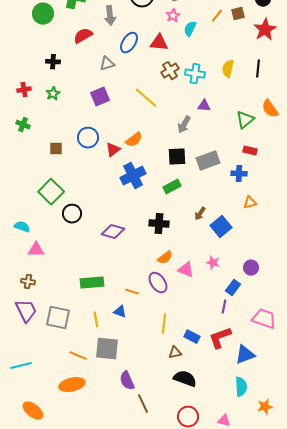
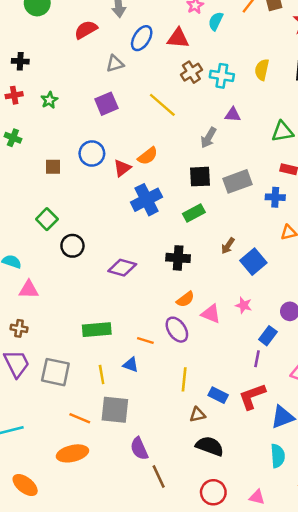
black cross: (53, 62) -> (20, 61), moved
green triangle: (245, 120) -> (283, 132), turned 30
green square: (51, 192) -> (47, 219), size x0.7

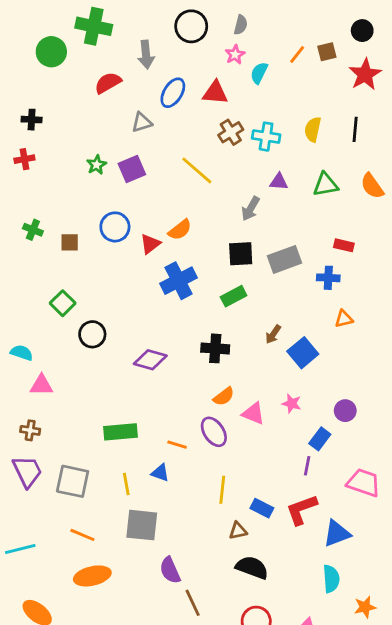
green star: (49, 100) -> (97, 165), moved
green triangle: (283, 132) -> (325, 185), moved
green cross: (13, 138) -> (33, 230), moved
orange line: (80, 418) -> (82, 535), moved

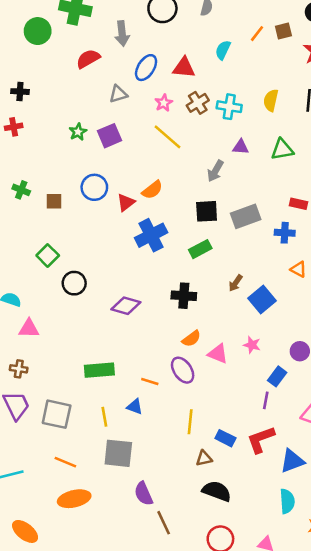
pink star: (235, 55) -> (164, 103), moved
orange triangle: (344, 319) -> (299, 269), turned 42

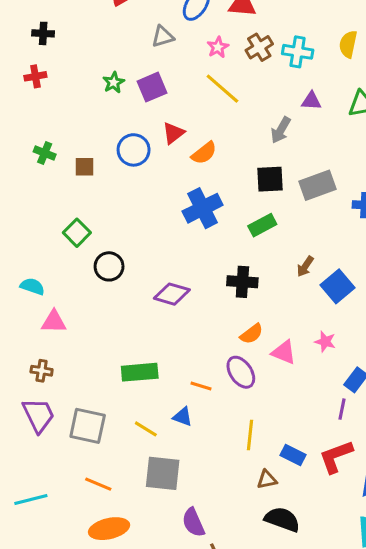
red triangle: (126, 202) -> (173, 133), moved
yellow line: (104, 417) -> (146, 429), turned -48

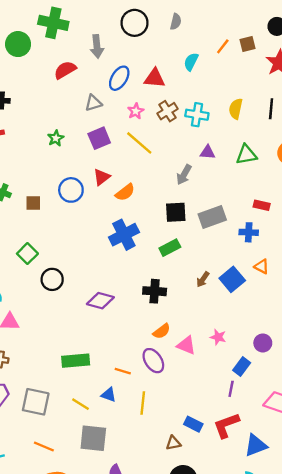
purple square: (152, 87) -> (99, 138), moved
blue square: (337, 286) -> (232, 279), moved
yellow line: (250, 435) -> (143, 403), moved

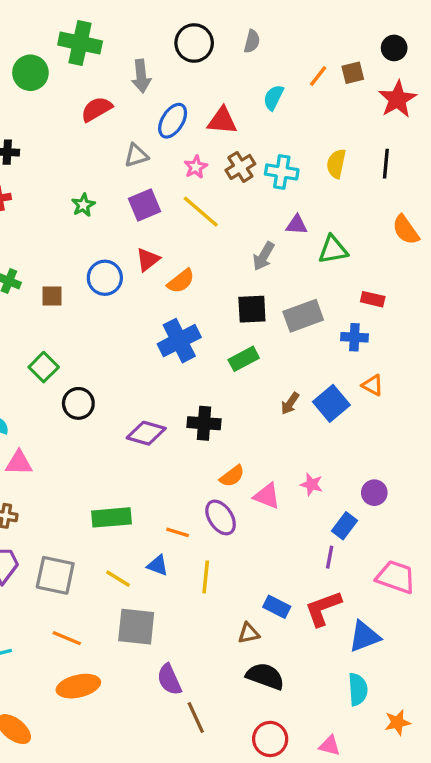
green triangle: (246, 155) -> (333, 250), moved
black cross: (155, 291) -> (204, 423), moved

